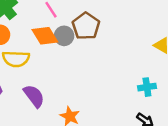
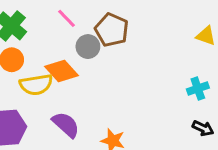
orange diamond: (45, 36) -> (61, 71), moved

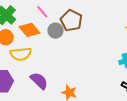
orange diamond: (61, 71) -> (29, 30), moved

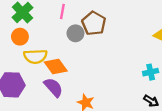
pink line: (42, 12) -> (62, 12), turned 48
orange diamond: (29, 30) -> (56, 66), moved

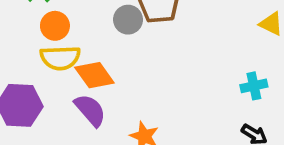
orange circle: (20, 37) -> (55, 26), moved

